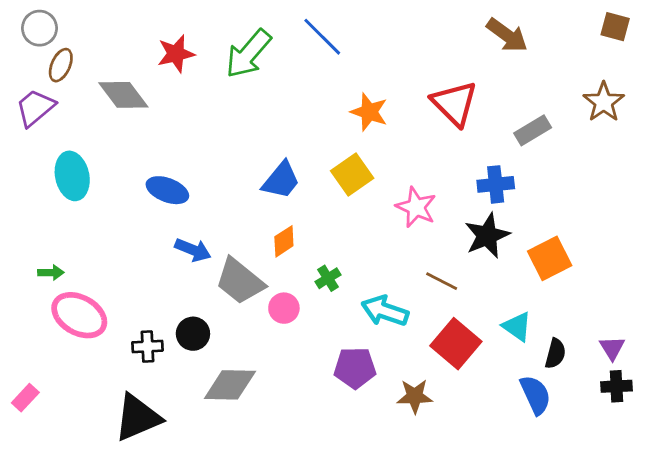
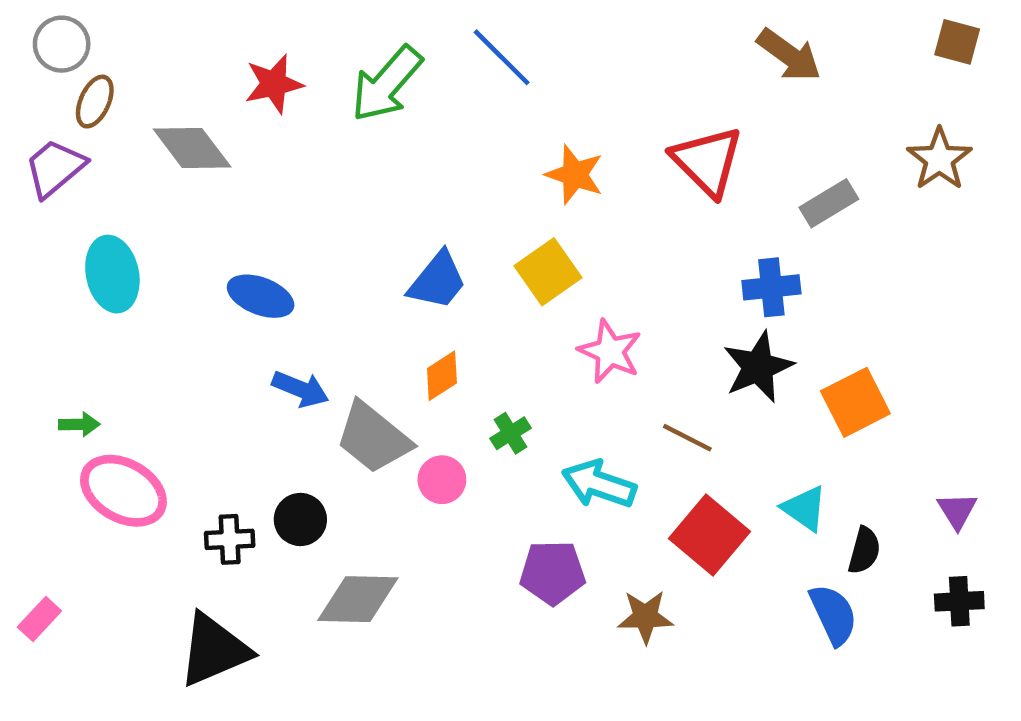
pink star: (416, 207) -> (610, 351), moved
purple triangle: (612, 348) -> (957, 511), moved

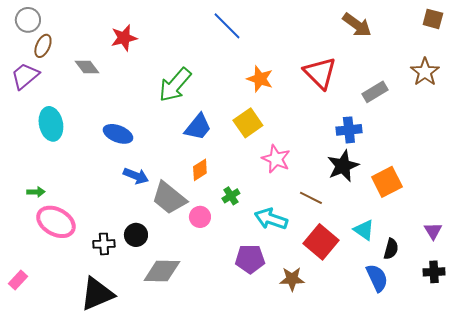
green arrow: (387, 84) -> (175, 85), moved
gray diamond: (192, 148) -> (87, 67), size x0.7

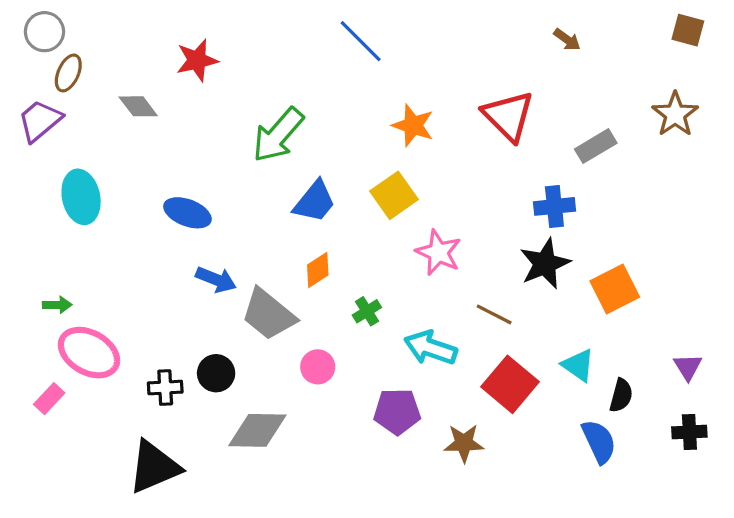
brown arrow: (357, 25) -> (567, 40), size x0.6
pink circle: (200, 217) -> (318, 367), moved
pink rectangle: (18, 280) -> (49, 399), moved

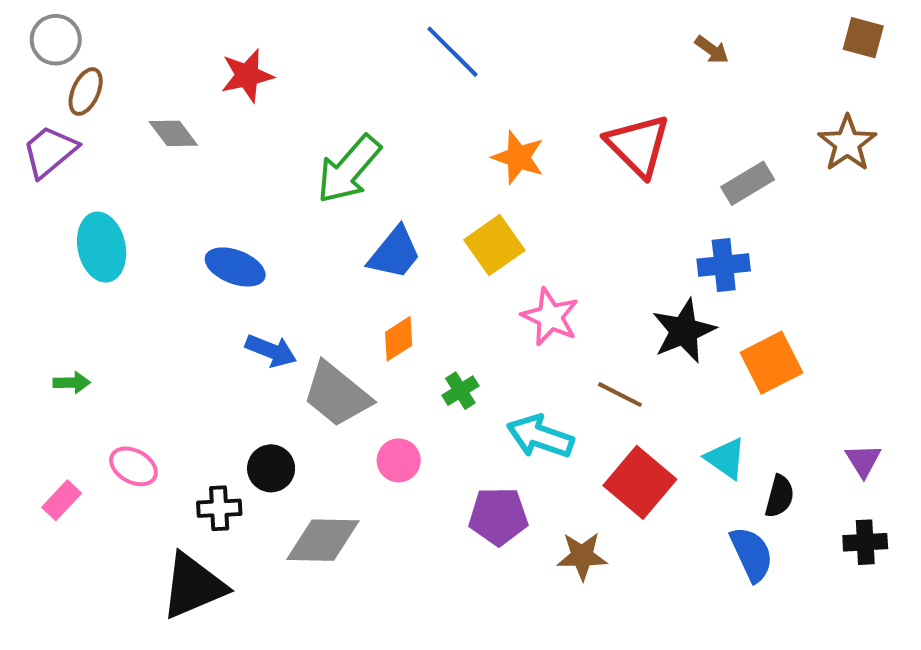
blue cross: (554, 206) -> (724, 265), moved
pink ellipse: (89, 353) -> (133, 466), moved, size x0.6
black cross: (165, 388) -> (219, 508), moved

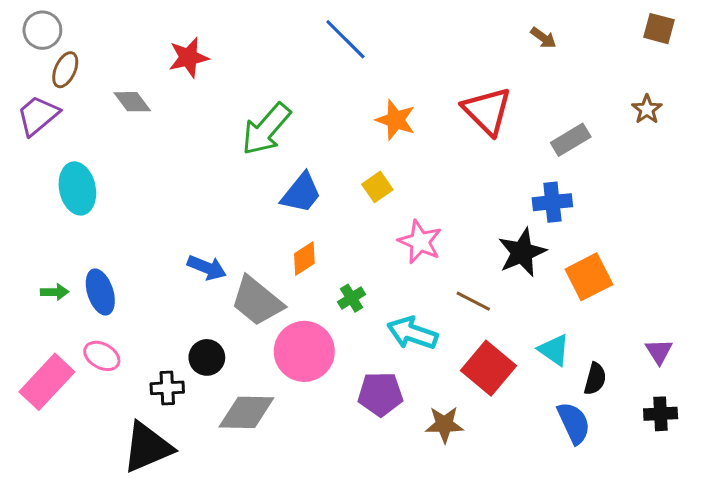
brown star: (847, 143) -> (647, 109), size x0.7
yellow square: (494, 245) -> (377, 187), size x0.7
blue ellipse: (235, 267) -> (100, 292), moved, turned 51
pink circle: (399, 460) -> (304, 351), size x1.8
pink rectangle: (62, 500) -> (47, 382), size x1.8

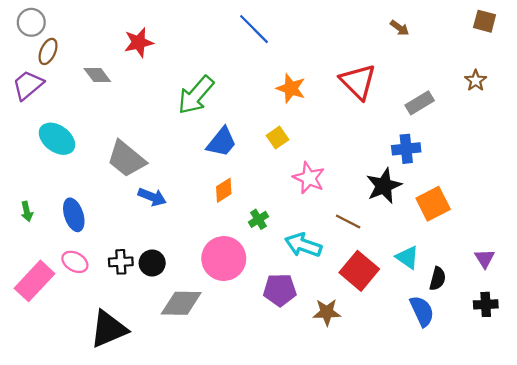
cyan ellipse: (77, 188) -> (57, 139), turned -42
green arrow: (55, 292) -> (27, 211), moved, turned 78
gray trapezoid: (257, 301) -> (126, 159), moved
black cross: (167, 388) -> (121, 262), moved

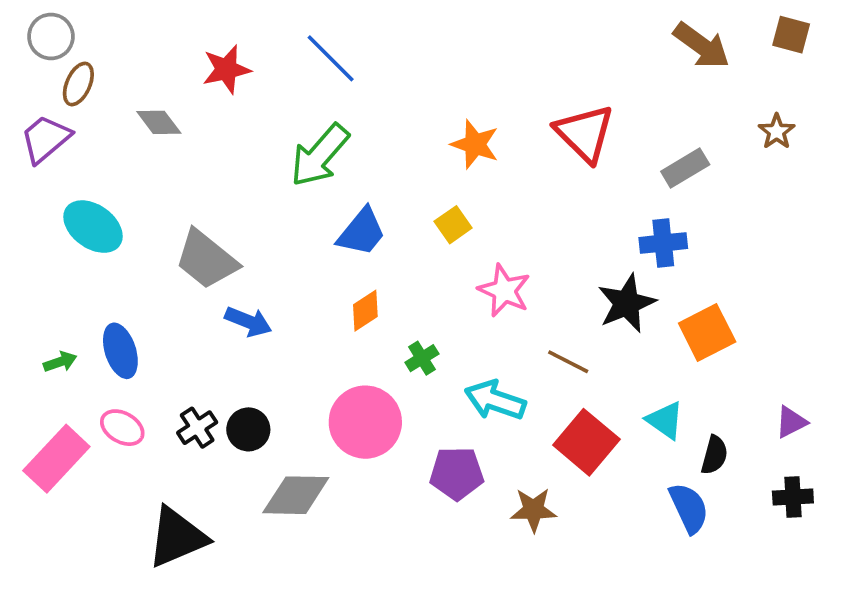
brown arrow: (400, 28) -> (702, 46), moved, size x1.8
blue line: (254, 29) -> (331, 58), moved
green arrow: (27, 211) -> (60, 362), moved, turned -96
purple triangle: (485, 259) -> (791, 422), turned 35
black cross: (121, 262) -> (197, 428), turned -30

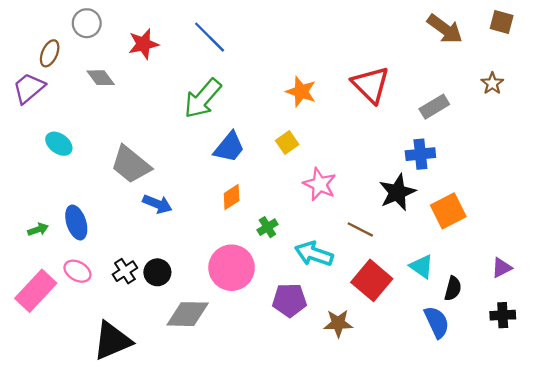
gray circle: (51, 36) -> (87, 23), moved
cyan ellipse: (93, 227) -> (59, 144), size x0.7

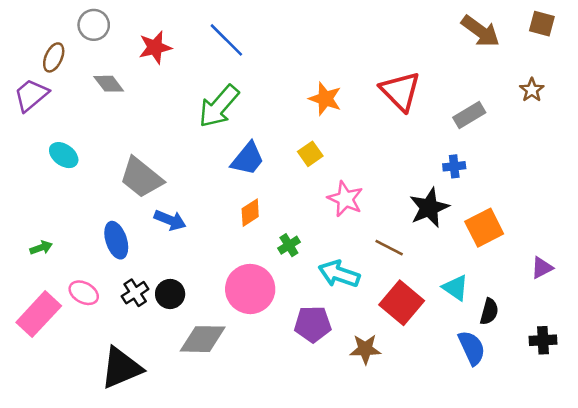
blue cross: (420, 154) -> (454, 166), size x0.7
blue ellipse: (76, 222) -> (116, 240), moved
purple triangle: (502, 268) -> (542, 268), moved

